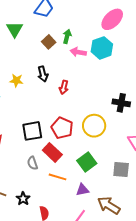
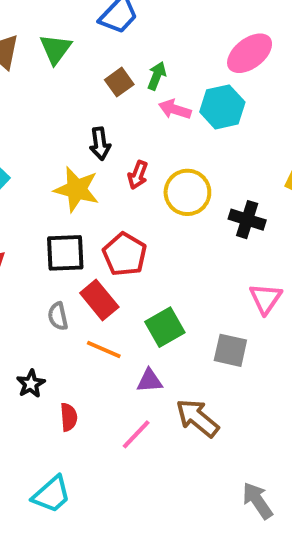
yellow star: (16, 81) -> (77, 189), moved, size x1.6
yellow circle: (94, 126) -> (187, 192), moved

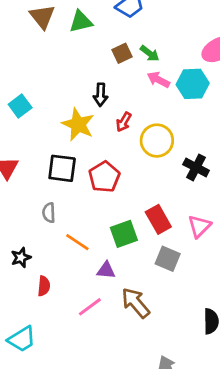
green triangle: (56, 49) -> (81, 22), turned 30
green arrow: (157, 76) -> (150, 53), turned 96
red rectangle: (99, 300) -> (158, 219), moved

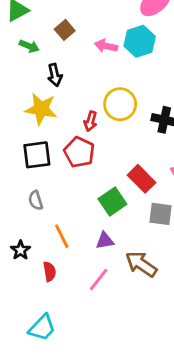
green arrow: (150, 53) -> (29, 46), moved
red arrow: (124, 122) -> (90, 121), moved
orange line: (77, 242) -> (62, 236), moved, turned 45

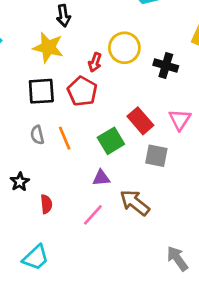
orange line: (62, 236) -> (65, 138), moved

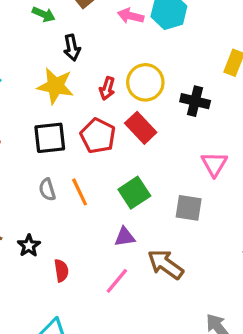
red arrow: (95, 62) -> (107, 88), moved
red rectangle: (140, 121) -> (141, 128), moved

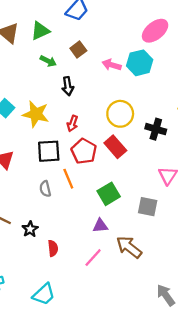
yellow star: (55, 86) -> (36, 114), moved
red arrow: (107, 88) -> (72, 124), moved
orange line: (80, 192) -> (68, 179), moved

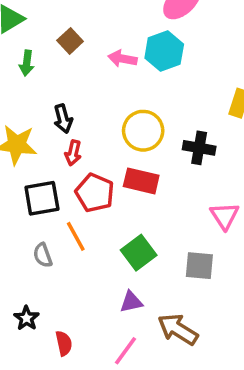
green arrow: (48, 61) -> (27, 63), turned 77
black arrow: (68, 86) -> (63, 119), moved
red rectangle: (115, 147) -> (141, 181), turned -30

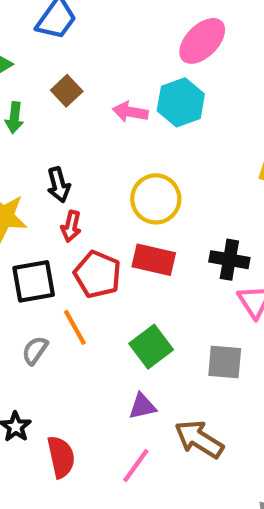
black cross: (199, 148) -> (229, 260), moved
gray semicircle: (43, 255) -> (35, 350), turned 55
red semicircle: (64, 343) -> (61, 457), size x1.4

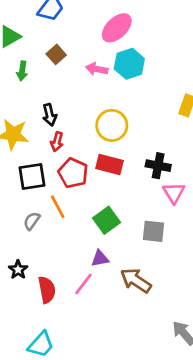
pink ellipse: (202, 41) -> (117, 28), moved
pink line: (136, 466) -> (84, 284), moved

